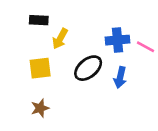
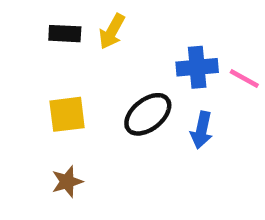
yellow arrow: (60, 39) -> (112, 31), moved

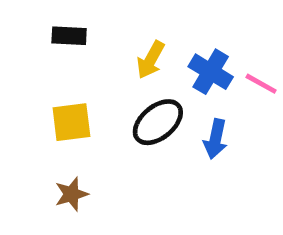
yellow arrow: (112, 31) -> (151, 60), moved
blue cross: (197, 67) -> (211, 72), turned 36

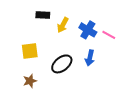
black rectangle: (69, 36) -> (43, 15), moved
black ellipse: (158, 122) -> (62, 64), moved

